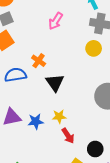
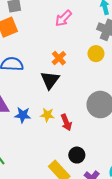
orange cross: (39, 61) -> (59, 58), moved
red arrow: (68, 136) -> (66, 122), moved

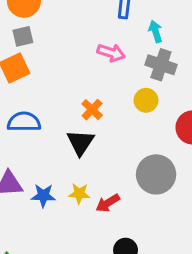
pink arrow: (63, 18) -> (111, 53), moved, turned -114
red arrow: (66, 122) -> (108, 203), turned 84

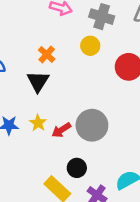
gray circle: (156, 174) -> (92, 125), moved
yellow star: (79, 194) -> (38, 123), turned 30

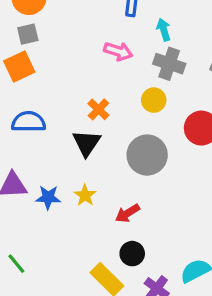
gray circle: (92, 125) -> (147, 155), moved
red arrow: (61, 130) -> (127, 213), moved

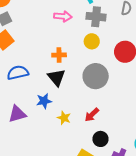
orange cross: (98, 109) -> (59, 55), turned -32
yellow star: (85, 195) -> (64, 118), moved
blue star: (48, 197) -> (44, 101), moved

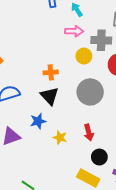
pink arrow: (63, 16) -> (74, 31), moved
gray cross: (96, 17) -> (101, 40), moved
red arrow: (92, 115) -> (89, 132), turned -56

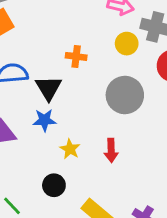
black triangle: (50, 96) -> (49, 88), moved
black circle: (99, 157) -> (54, 185), moved

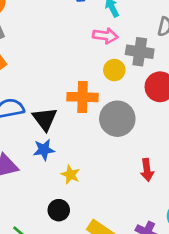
orange cross: (76, 56) -> (83, 97), moved, size x1.5
red arrow: (111, 150) -> (147, 170), moved

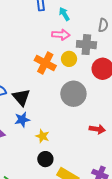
orange cross: (83, 97) -> (45, 63), moved, turned 30
red arrow: (147, 170) -> (97, 129), turned -70
black circle: (59, 210) -> (45, 159), moved

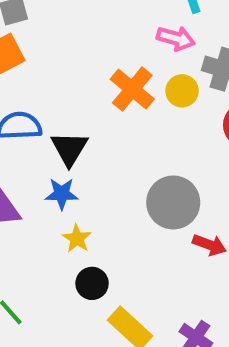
gray circle: (73, 94) -> (173, 202), moved
yellow star: (42, 136) -> (77, 239), moved

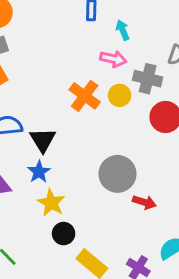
blue star: (62, 194) -> (39, 172), turned -30
yellow star: (77, 239) -> (51, 203), size x1.4

